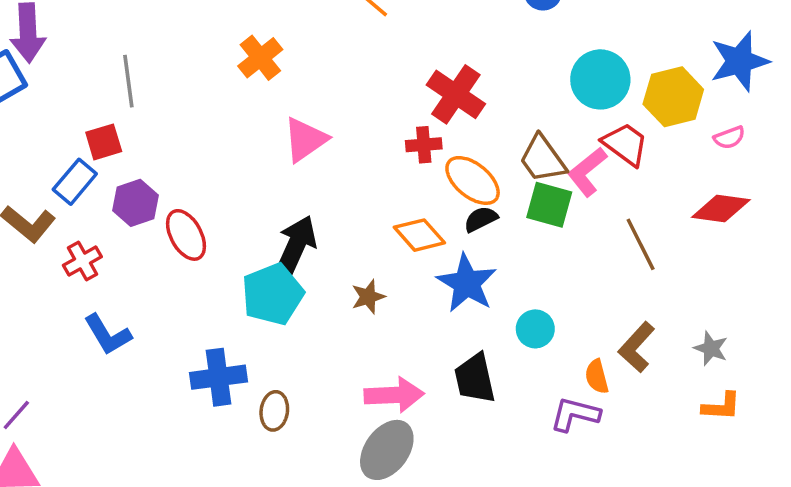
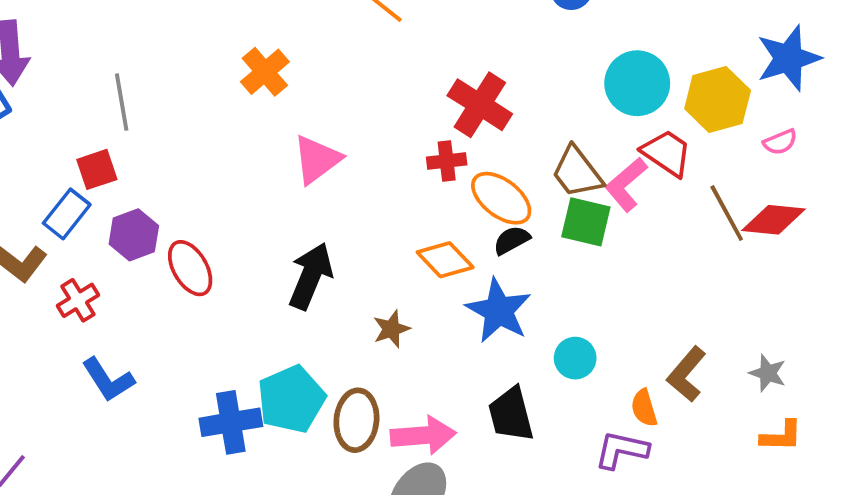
brown line: (641, 244) -> (727, 213), moved
cyan pentagon: (273, 294) -> (291, 399), moved
brown ellipse: (274, 411) -> (356, 420), moved, size x1.4

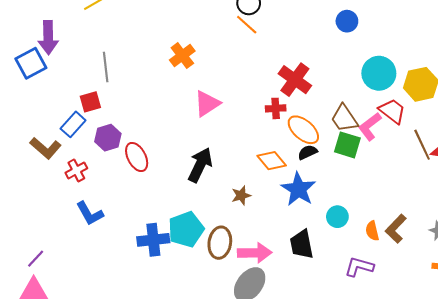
orange semicircle: (644, 408) -> (372, 231), moved

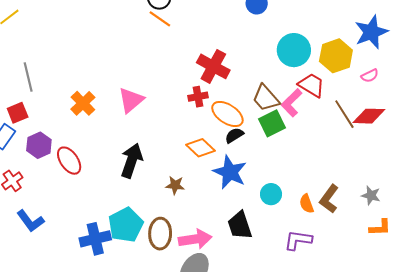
orange cross: (182, 56) -> (83, 103), moved
green square: (347, 145) -> (272, 123), turned -36
brown star: (241, 195) -> (175, 185), turned 30

